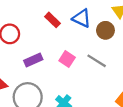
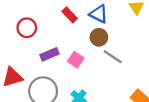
brown circle: (105, 30) -> (99, 37), moved
pink square: (67, 59) -> (76, 60), moved

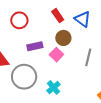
brown circle: (99, 37) -> (63, 38), moved
gray line: (113, 57) -> (88, 57), turned 60

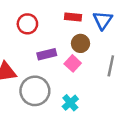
red rectangle: (58, 16) -> (73, 17), turned -48
blue triangle: (83, 19) -> (103, 20), turned 30

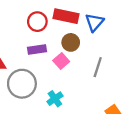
red rectangle: (73, 17) -> (66, 16), size x1.5
red circle: (27, 24) -> (37, 22), moved

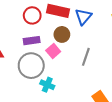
gray circle: (22, 84) -> (31, 66), moved
cyan cross: (55, 99) -> (47, 85), turned -32

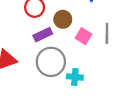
brown circle: (62, 34) -> (63, 19), moved
pink square: (53, 51) -> (84, 36), moved

